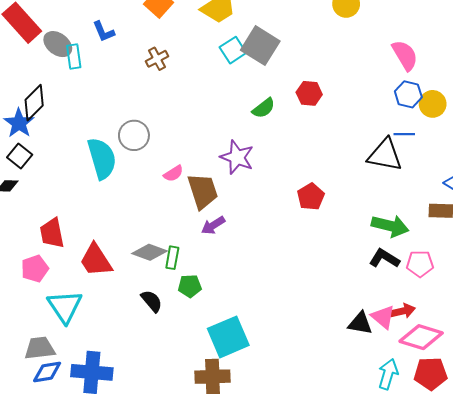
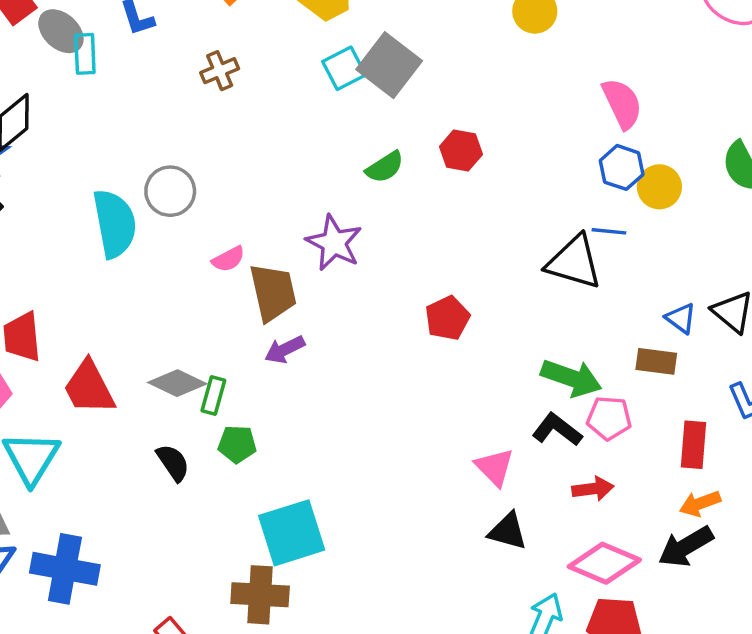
pink pentagon: (420, 264) -> (609, 418), moved
red arrow: (403, 311) -> (593, 489), moved
pink triangle: (383, 317) -> (495, 467), moved

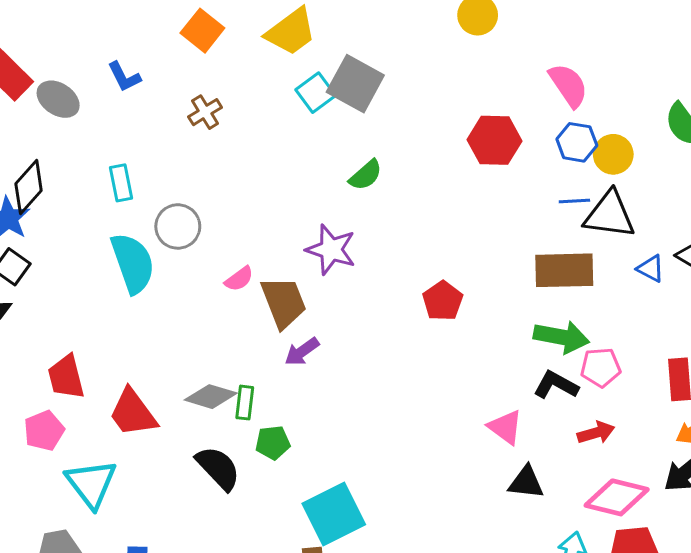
cyan rectangle: (85, 54) -> (121, 183), moved
red hexagon: (461, 151) -> (495, 140), moved, size x1.4
black triangle: (574, 262) -> (610, 215), moved
brown rectangle: (656, 361) -> (564, 270), moved, size x1.6
black semicircle: (173, 463) -> (218, 468), size x1.4

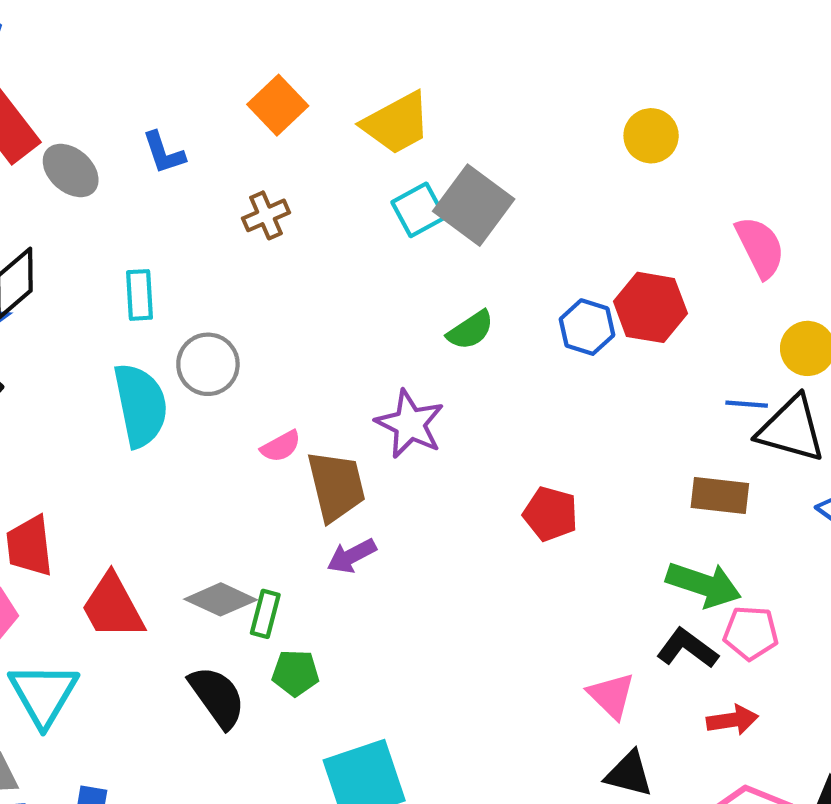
blue hexagon: (577, 142) -> (587, 327), moved
brown rectangle: (564, 270) -> (720, 495), size x0.7
red pentagon: (443, 301) -> (550, 514), turned -30

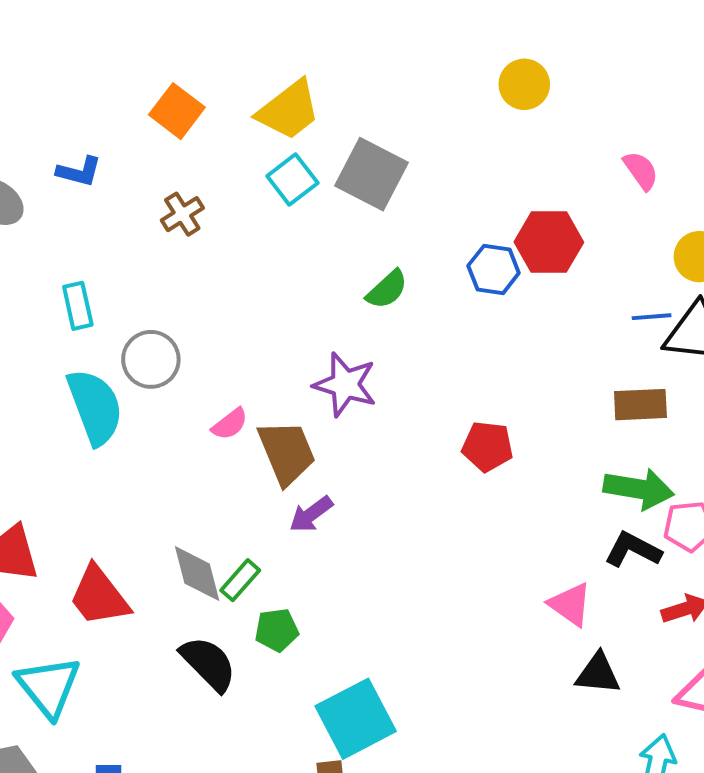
blue L-shape: (164, 153) -> (79, 172), turned -48
cyan square: (419, 210) -> (292, 179), moved
pink semicircle: (760, 247) -> (641, 171), size x0.7
gray diamond: (221, 599) -> (197, 574), turned 60
green rectangle: (265, 614) -> (240, 580), turned 36

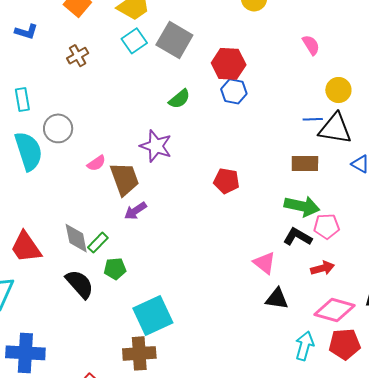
red hexagon: (549, 242) -> (229, 64), moved

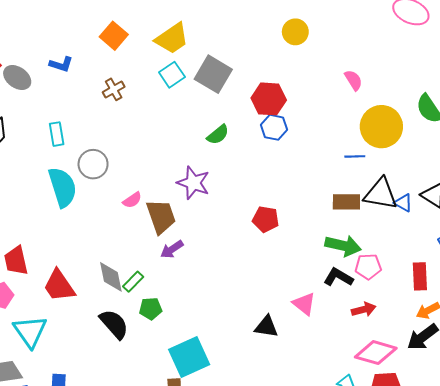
yellow circle: (338, 90) -> (381, 127), size x1.6
black triangle: (335, 129) -> (381, 194), moved
black triangle: (277, 299) -> (266, 327), moved

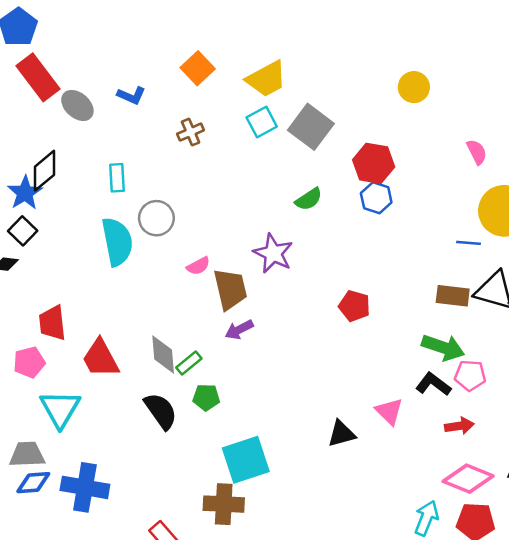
black triangle: (266, 327) -> (341, 434), turned -30

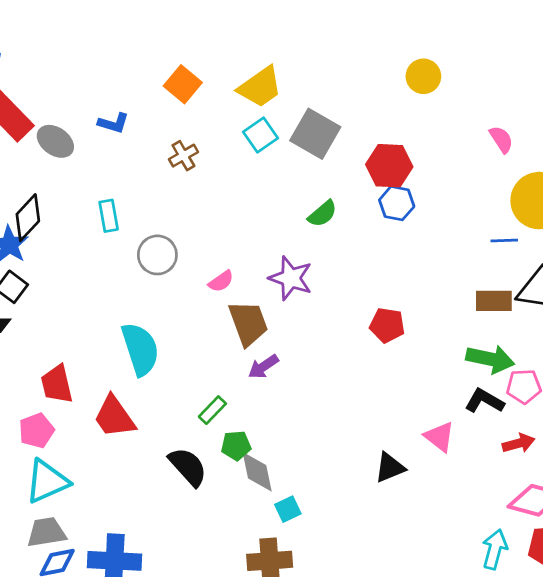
cyan semicircle: (117, 242) -> (140, 349), moved
pink semicircle: (198, 266) -> (221, 281), moved
gray diamond: (163, 354) -> (257, 472), moved
cyan triangle: (60, 409) -> (47, 481), moved, turned 42
cyan square: (246, 460) -> (288, 509), size x0.5

